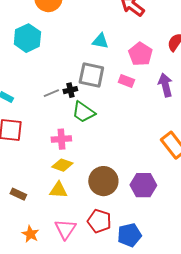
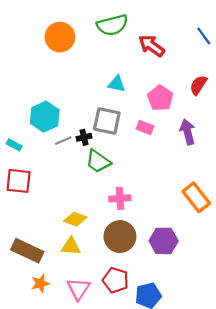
cyan hexagon: (27, 38) -> (45, 117), moved
pink cross: (61, 139) -> (120, 198), moved
brown rectangle: (18, 194) -> (27, 251), size x1.8
orange star: (30, 234) -> (40, 283), moved, turned 30

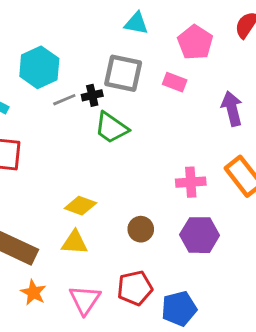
purple arrow: (188, 132) -> (232, 109), moved
pink cross: (120, 198) -> (191, 182), moved
brown circle: (120, 237) -> (141, 229), size x0.6
red pentagon: (116, 280) -> (135, 288), turned -30
orange star: (40, 283) -> (33, 292), turned -30

